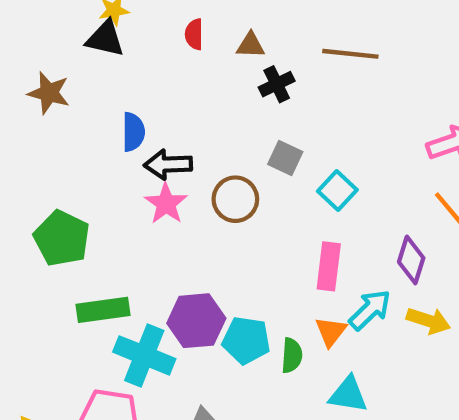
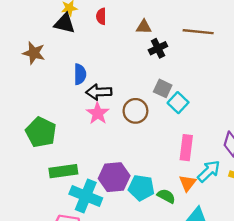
red semicircle: (194, 34) -> (101, 16), moved
cyan square: (337, 191) -> (178, 103), moved
green semicircle: (292, 355) -> (166, 196), turned -66

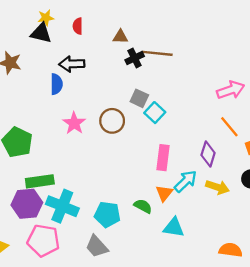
brown line: (198, 32) -> (157, 53), moved
black arrow: (99, 92) -> (72, 64), moved
purple hexagon: (114, 177) -> (27, 204), moved
cyan pentagon: (141, 188) -> (107, 214), moved

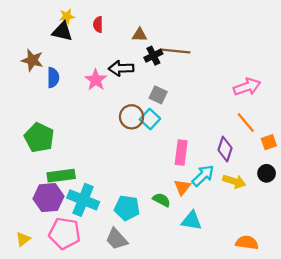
black arrow: (72, 64) -> (121, 68), moved
blue semicircle: (56, 84) -> (53, 78), moved
cyan square: (155, 113) -> (150, 119), moved
pink star: (74, 123) -> (96, 80), moved

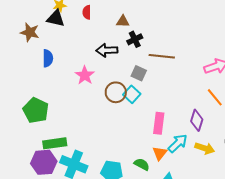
brown line: (175, 51) -> (162, 56), moved
brown star: (32, 60) -> (30, 32), moved
pink star: (96, 80) -> (85, 75), moved

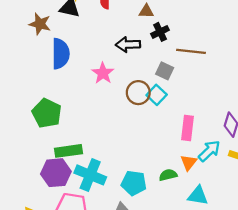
blue semicircle: (48, 58) -> (60, 54), size x1.5
green semicircle: (142, 164) -> (168, 175), turned -42

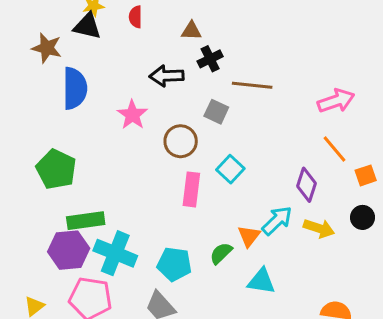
cyan square: (157, 95) -> (230, 169), moved
pink rectangle: (188, 128) -> (191, 189), moved
green semicircle: (168, 175) -> (221, 253), turned -30

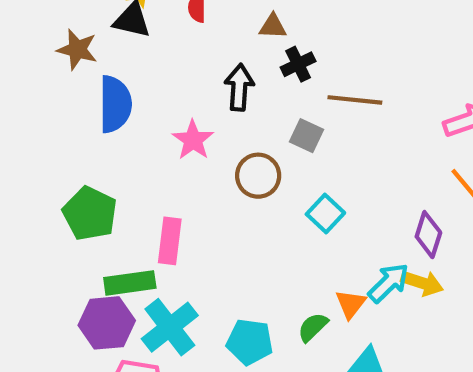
black arrow: (167, 76) -> (239, 87), turned 96
pink rectangle: (191, 189) -> (170, 241), moved
yellow arrow: (319, 228) -> (422, 283), moved
cyan cross: (115, 253) -> (170, 327), turned 30

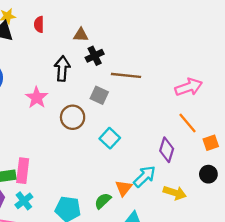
pink rectangle: (170, 241) -> (23, 171), moved
yellow arrow: (422, 283) -> (175, 193), moved
cyan cross: (170, 327) -> (24, 201), size x0.6

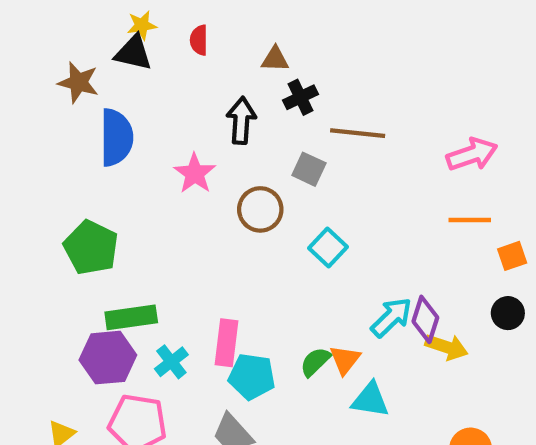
orange line: (188, 123) -> (470, 220), turned -50
purple diamond: (167, 150) -> (425, 319), moved
pink rectangle: (23, 171) -> (226, 343), moved
orange triangle: (124, 188) -> (345, 360), moved

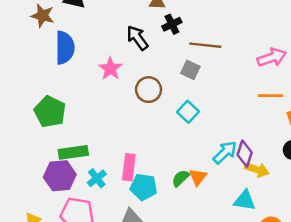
black arrow: (241, 121) -> (137, 38), turned -40
gray square: (309, 169) -> (190, 70), moved
cyan triangle: (370, 400) -> (245, 200), moved

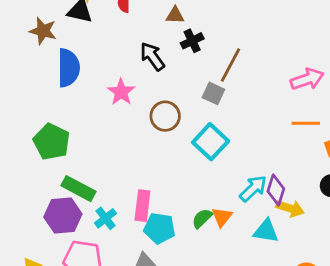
brown line: (205, 45) -> (230, 65), turned -68
cyan square: (188, 112) -> (211, 142), size x1.4
green rectangle: (73, 152) -> (79, 189), turned 36
cyan triangle: (245, 200) -> (266, 231), moved

